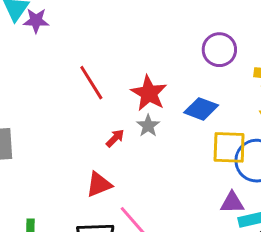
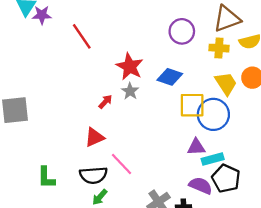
red line: (91, 83) -> (82, 36), moved

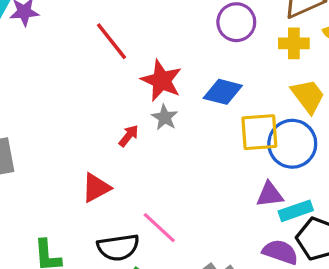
red line: (82, 36) -> (112, 41), moved
red triangle: (94, 137) -> (96, 188), moved

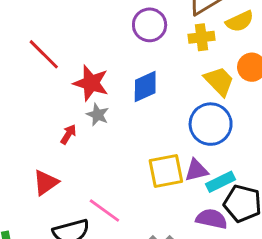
blue diamond: (223, 92) -> (145, 86), turned -32
yellow square: (259, 132) -> (166, 171), moved

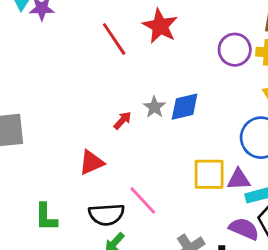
purple circle: (150, 25) -> (235, 50), moved
red star: (91, 83) -> (160, 26), moved
blue diamond: (145, 86) -> (185, 107), moved

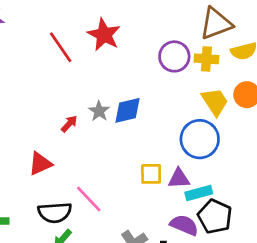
yellow square: (209, 174) -> (151, 174), size x0.7

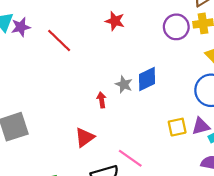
red star: (104, 35) -> (115, 21), size x0.7
red line: (61, 47) -> (59, 41), moved
red arrow: (69, 124) -> (102, 100), turned -40

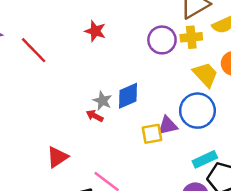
red arrow: (102, 100) -> (95, 116), moved, turned -56
purple triangle: (201, 126) -> (168, 126), moved
yellow square: (177, 127) -> (152, 134), moved

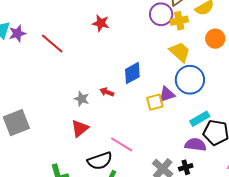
purple circle: (162, 40) -> (161, 14), moved
yellow trapezoid: (205, 75) -> (180, 52), moved
gray star: (102, 101) -> (82, 99), moved

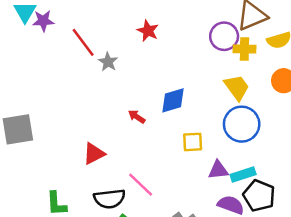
purple triangle: (167, 94) -> (218, 170), moved
gray star: (82, 99) -> (108, 62), moved

